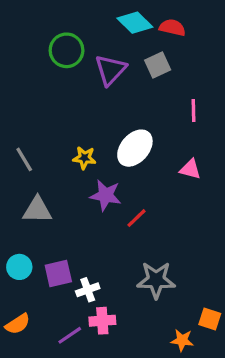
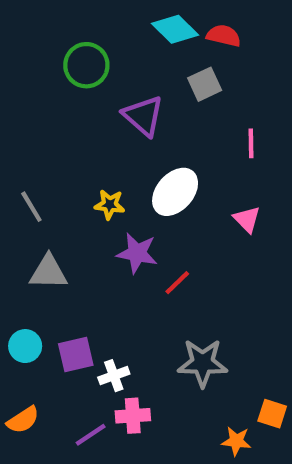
purple triangle: (110, 70) -> (143, 116), moved, turned -32
pink triangle: (190, 169) -> (247, 219), turned 30

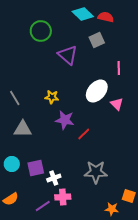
white ellipse: (175, 192) -> (97, 91), moved

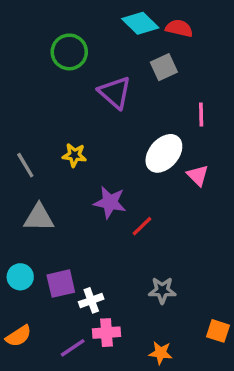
yellow star: (52, 97) -> (74, 155), moved
gray star: (96, 172) -> (162, 290), size x0.7
orange star: (112, 209) -> (161, 353), moved

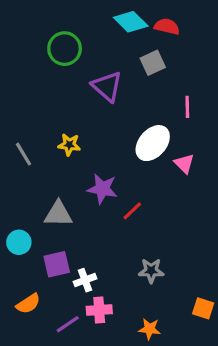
gray triangle: (39, 218) -> (58, 214), moved
cyan circle: (20, 277) -> (19, 242), moved
orange semicircle: (19, 336) -> (28, 304), moved

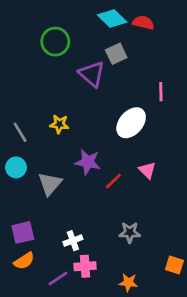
gray square: (153, 63) -> (116, 54), moved
pink triangle: (184, 164) -> (147, 170), moved
gray triangle: (58, 214) -> (50, 184), turned -50
cyan circle: (19, 242) -> (16, 167), moved
purple square: (57, 264) -> (23, 232), moved

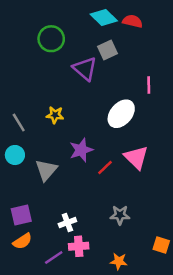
purple star: (88, 162) -> (81, 150), turned -30
pink triangle: (147, 170) -> (136, 158), size x1.5

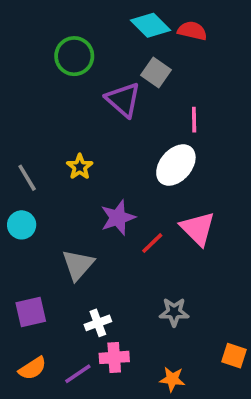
gray square: (107, 50) -> (156, 72), turned -30
pink line: (149, 85) -> (194, 120), moved
yellow star: (55, 115) -> (80, 167), turned 30
gray triangle: (46, 170) -> (78, 265), moved
orange semicircle: (22, 241) -> (32, 368), moved

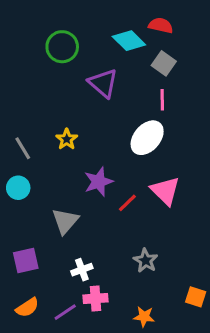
cyan diamond: (150, 25) -> (129, 41), moved
gray square: (156, 72) -> (164, 63), moved
gray star: (174, 312) -> (146, 261), turned 30

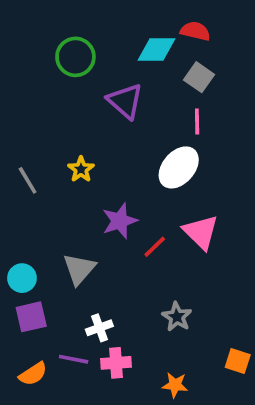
cyan diamond: (129, 41) -> (157, 50), turned -44
cyan circle: (18, 188) -> (22, 278), moved
purple line: (65, 312) -> (74, 359), moved, turned 45

